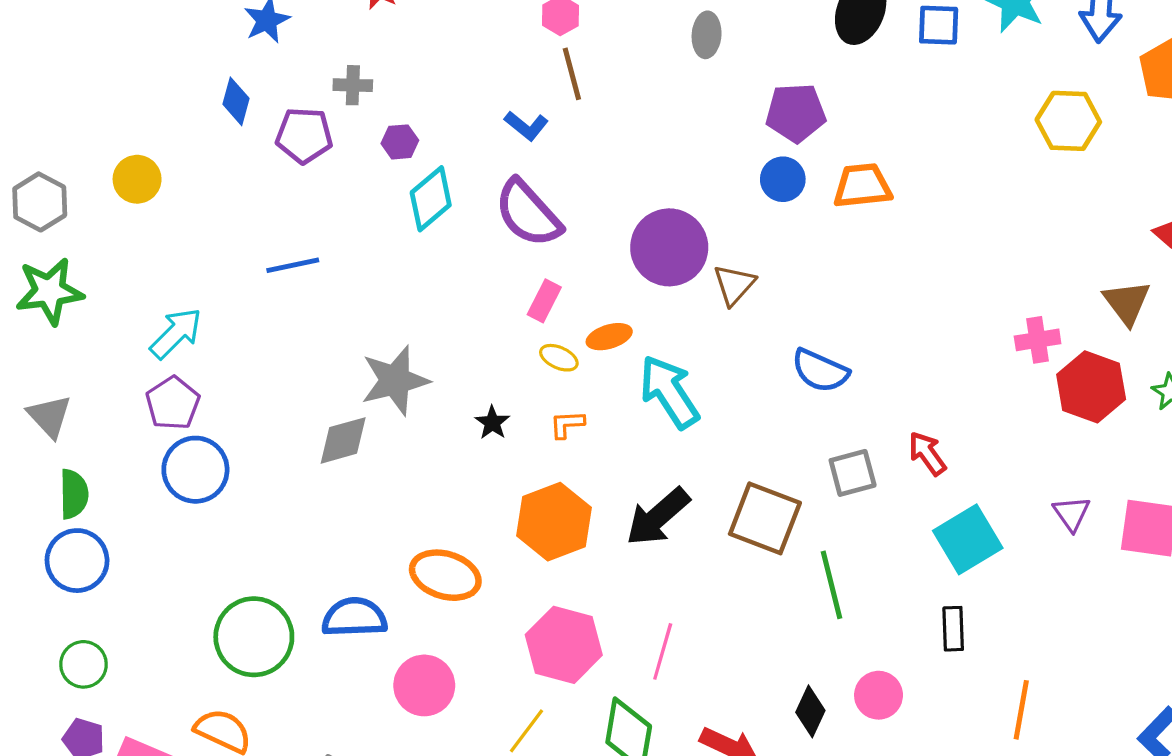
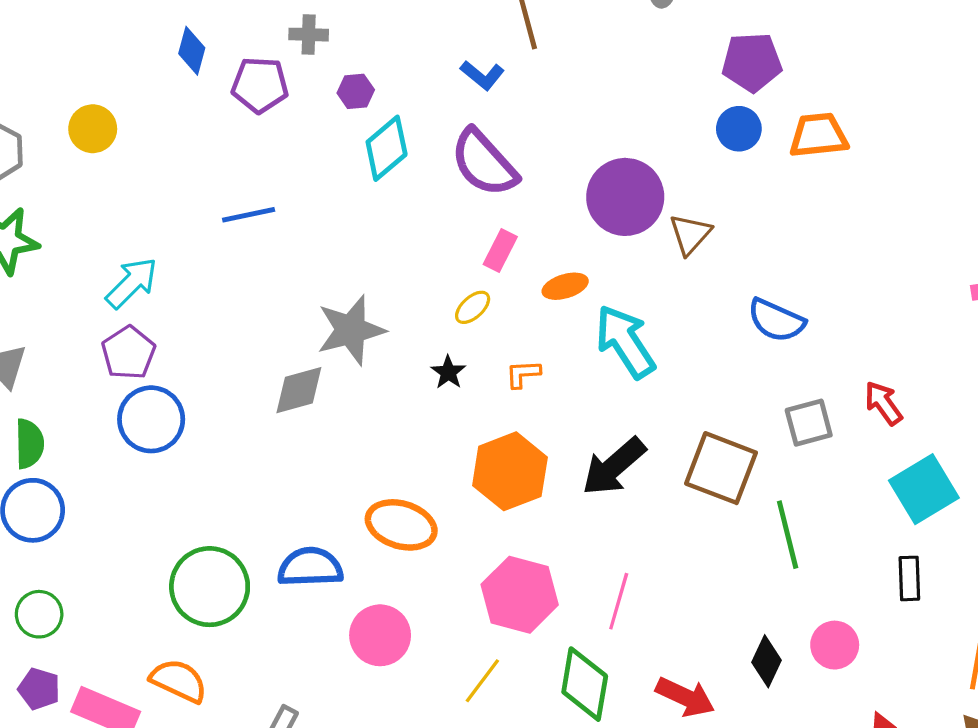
yellow ellipse: (559, 358) -> (473, 307), moved, turned -66

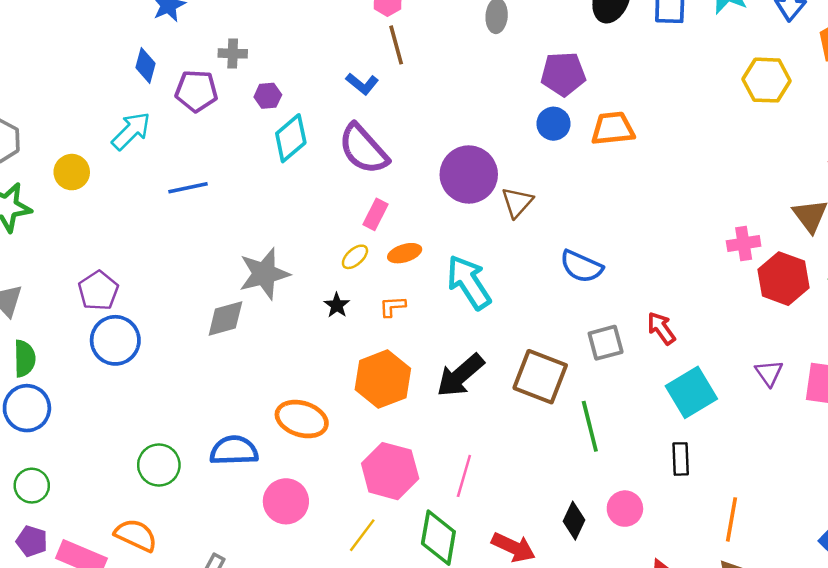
yellow circle: (93, 129) -> (72, 172), moved
cyan arrow: (132, 283) -> (131, 131), moved
orange ellipse: (565, 286) -> (405, 253), moved
green circle: (210, 587) -> (159, 465), size x0.7

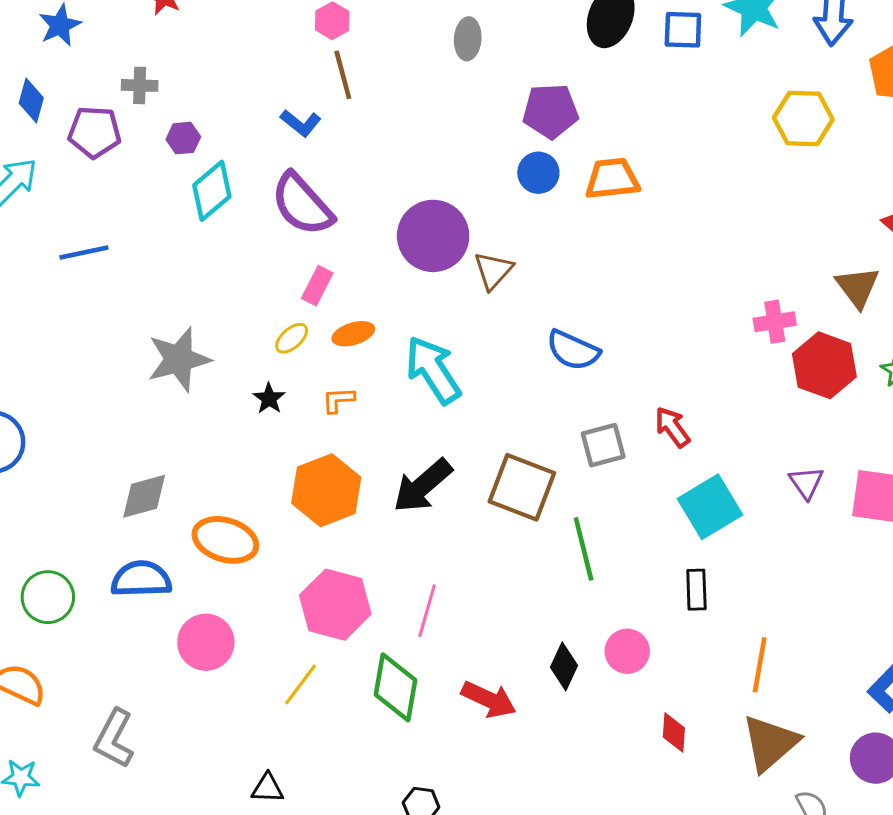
gray diamond: (225, 319) -> (144, 496), moved

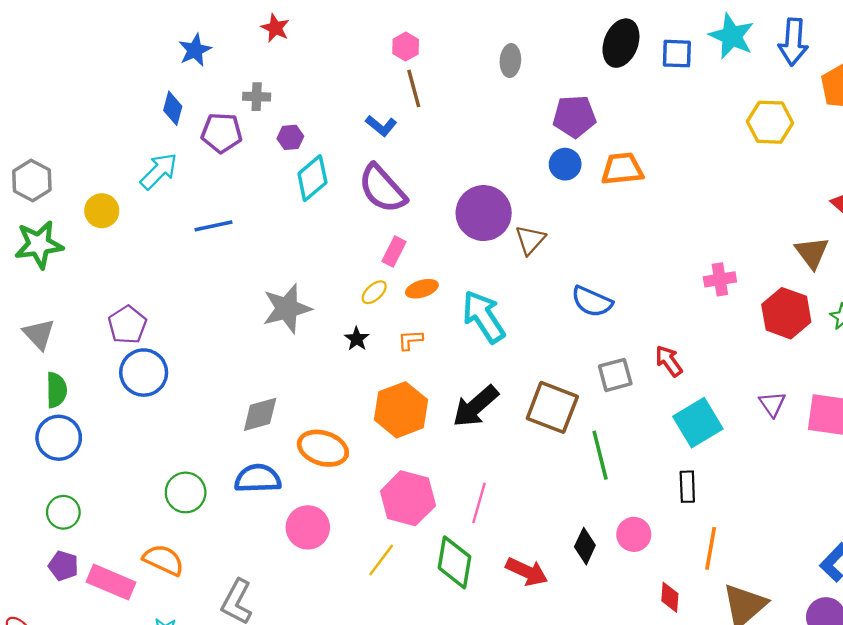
pink cross: (775, 322) -> (720, 279), moved
orange line: (760, 665) -> (711, 548), moved

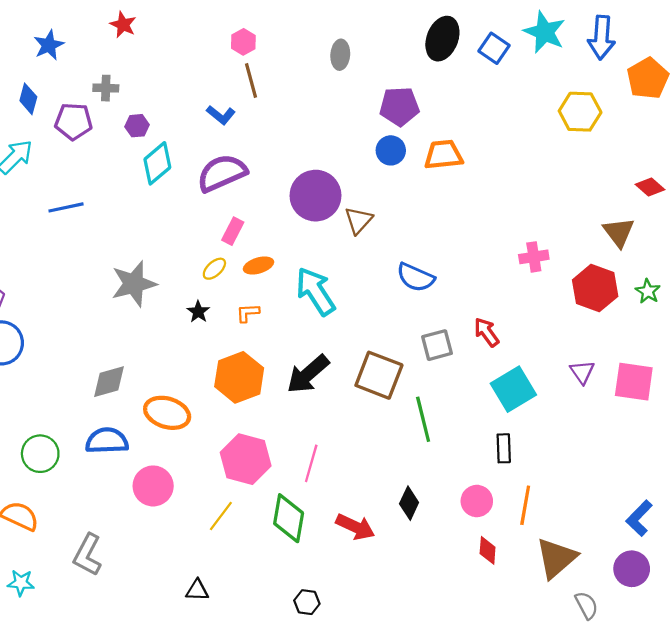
blue square: (677, 54) -> (494, 48), turned 32
purple semicircle: (382, 189) -> (222, 173), turned 108
pink circle: (634, 534) -> (477, 501), moved

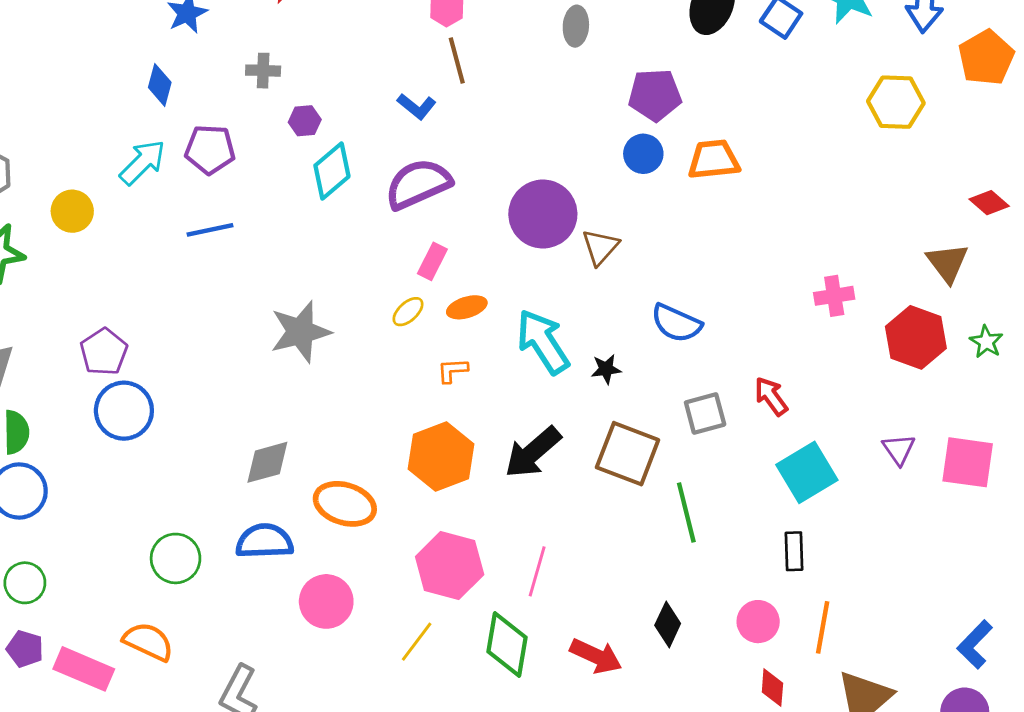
purple pentagon: (74, 121) -> (210, 149), moved
black star: (198, 312) -> (606, 369), moved, turned 30

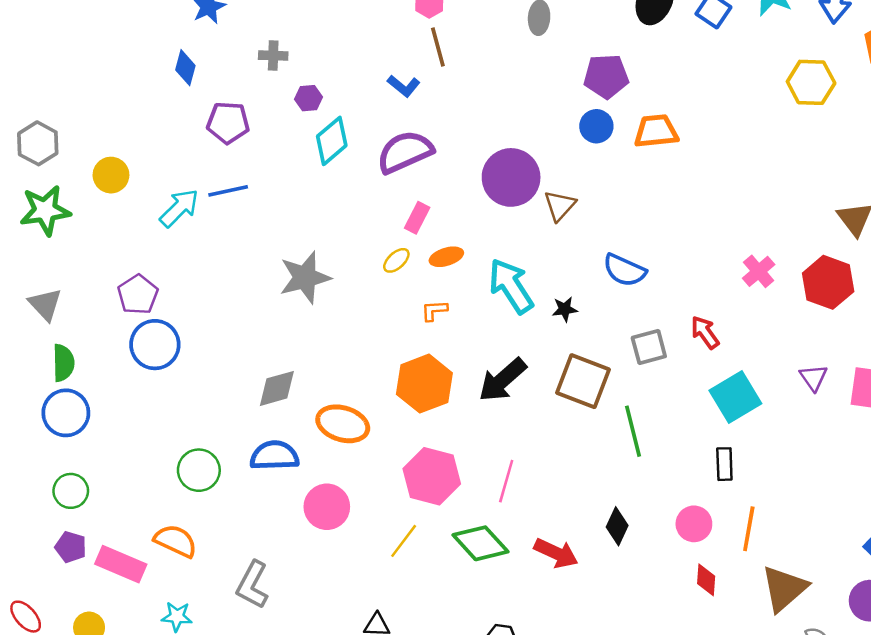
cyan arrow: (143, 162) -> (179, 208), moved
pink cross: (834, 296) -> (759, 271), moved, turned -32
green diamond: (507, 645) -> (481, 543), turned -52

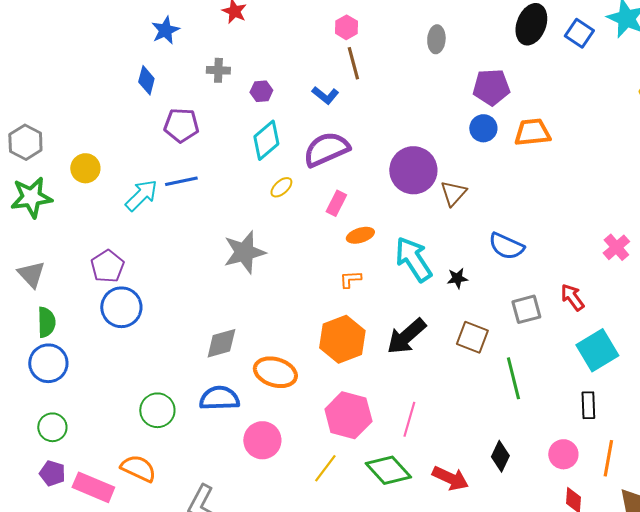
purple hexagon: (309, 98) -> (261, 91), moved
yellow ellipse: (396, 260) -> (281, 187), moved
brown square: (583, 381) -> (472, 337), size x0.7

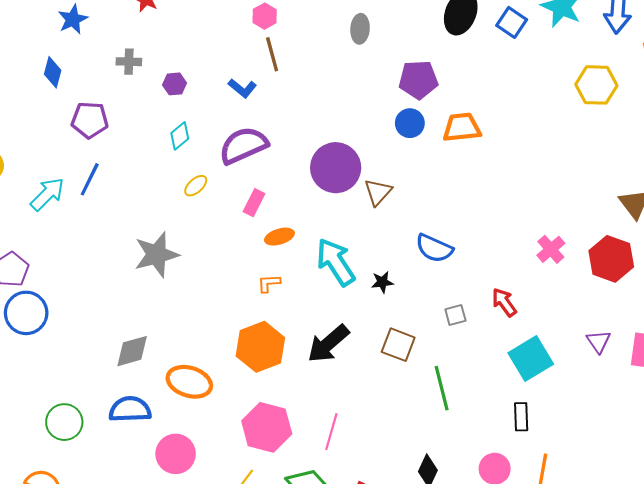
cyan diamond: (266, 140) -> (180, 136), size x0.7
blue line: (181, 181) -> (90, 179), turned -52
gray square: (526, 309) -> (455, 315), size x0.7

